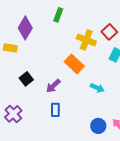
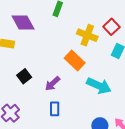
purple diamond: (25, 28) -> (23, 23), turned -60
cyan arrow: (97, 88) -> (99, 86), size x1.6

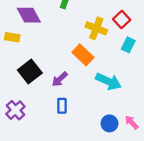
black square: (24, 76) -> (30, 71), size x1.5

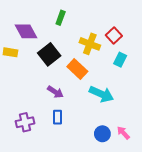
black square: (30, 71) -> (49, 54), moved
purple arrow: (60, 79) -> (55, 92), turned -105
purple cross: (15, 110) -> (25, 122), moved, turned 30

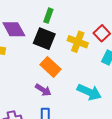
black square: (49, 54) -> (44, 39), moved, turned -30
orange rectangle: (77, 69) -> (51, 67), moved

